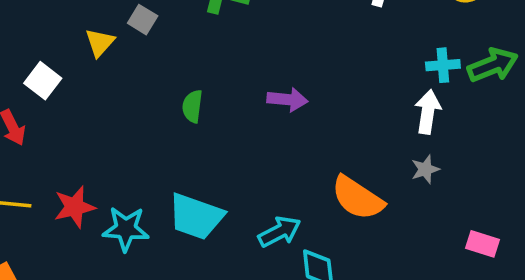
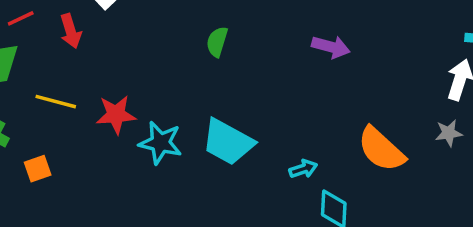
green semicircle: (192, 106) -> (217, 42), moved
cyan arrow: (279, 232) -> (303, 169), size x0.7

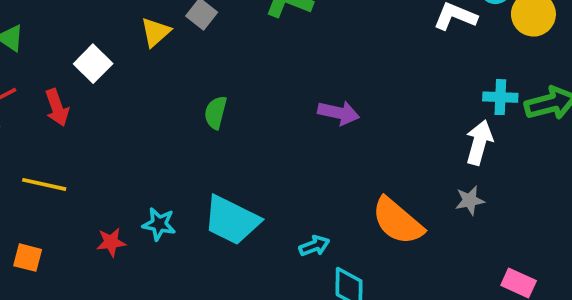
red star: (116, 115) -> (111, 242), moved, size x0.7
cyan star: (160, 143) -> (159, 224), size x0.7
orange square: (38, 169) -> (28, 258), turned 36

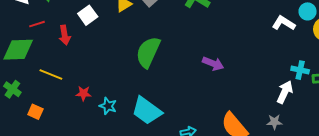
green semicircle: (216, 113) -> (148, 52), size x1.8
red star: (111, 242) -> (84, 93), moved

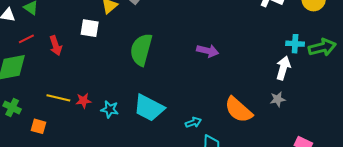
white square: (88, 15) -> (90, 28), moved, turned -36
yellow line: (51, 75) -> (58, 98), moved

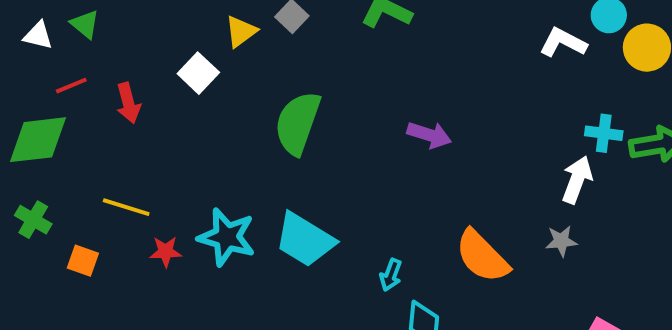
white square: (90, 28) -> (198, 73), turned 30
red star: (83, 101) -> (166, 252), moved
cyan star: (110, 109) -> (227, 237), size x1.6
cyan arrow: (193, 122) -> (391, 275), turned 126

